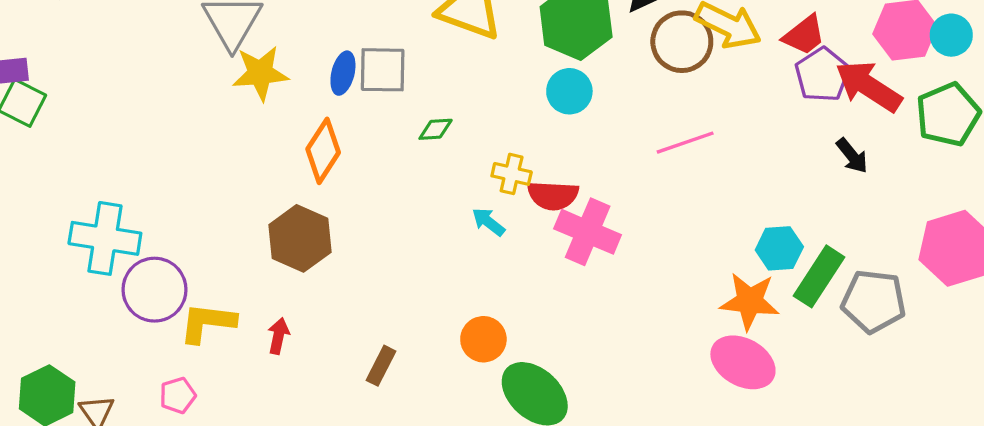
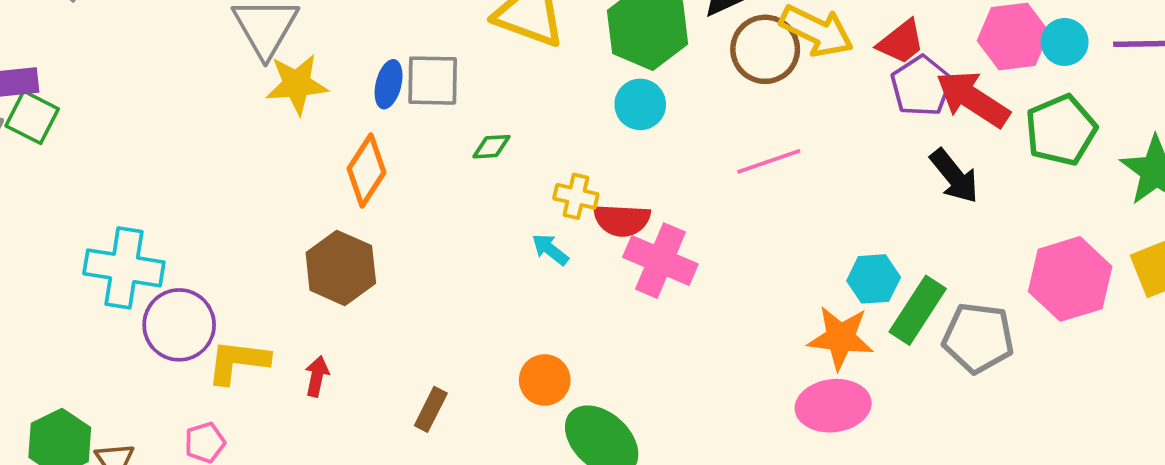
black arrow: (852, 156) -> (954, 176), size x1.4
pink ellipse: (743, 362) -> (833, 406), turned -36

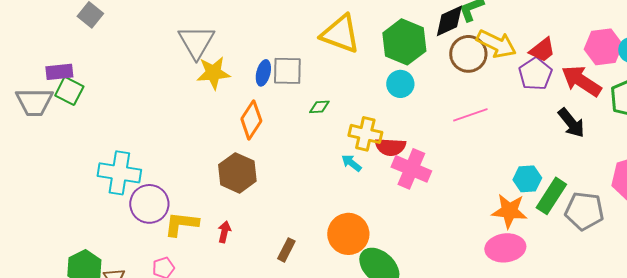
purple pentagon: (921, 86) -> (535, 74), moved
yellow cross: (576, 196) -> (365, 134), size x1.4
orange circle: (545, 380) -> (348, 234), size x1.5

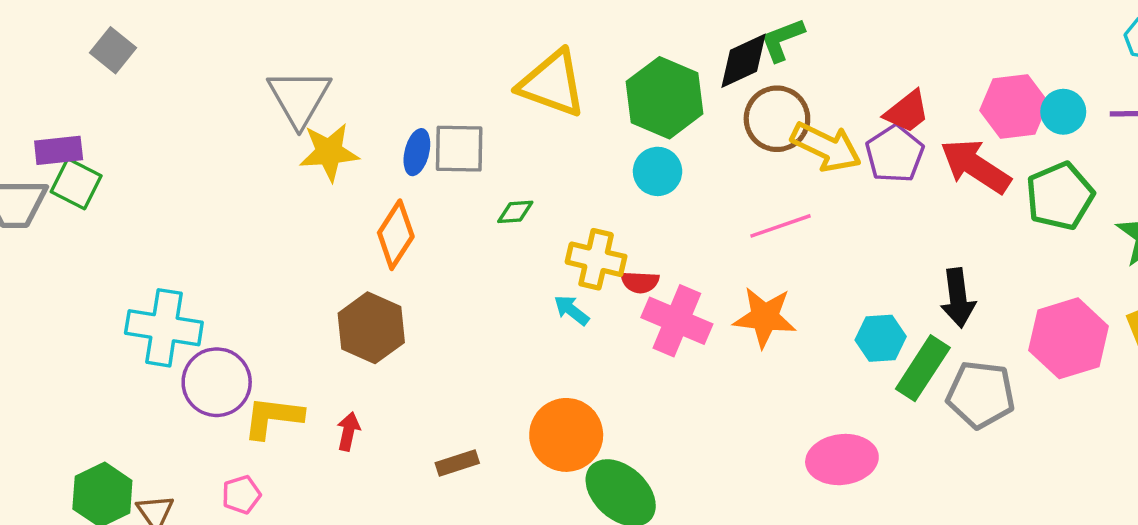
yellow arrow: (496, 44) -> (826, 147), moved
black arrow: (571, 123) -> (958, 298), moved, turned 32
red semicircle: (390, 147) -> (640, 282), size x0.7
orange star: (509, 211) -> (765, 317), moved
brown rectangle: (286, 250) -> (457, 463), turned 45

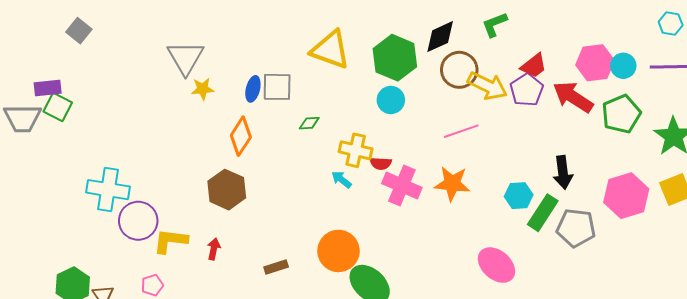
green L-shape: (782, 40) -> (494, 25), moved
yellow star: (329, 152) -> (203, 89), size x0.7
pink ellipse: (842, 460) -> (496, 265), turned 48

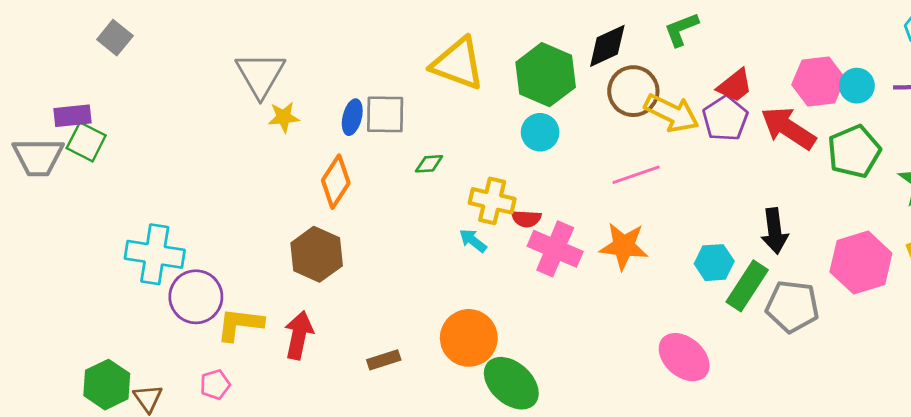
red arrow: (214, 249) -> (299, 335), size x1.6

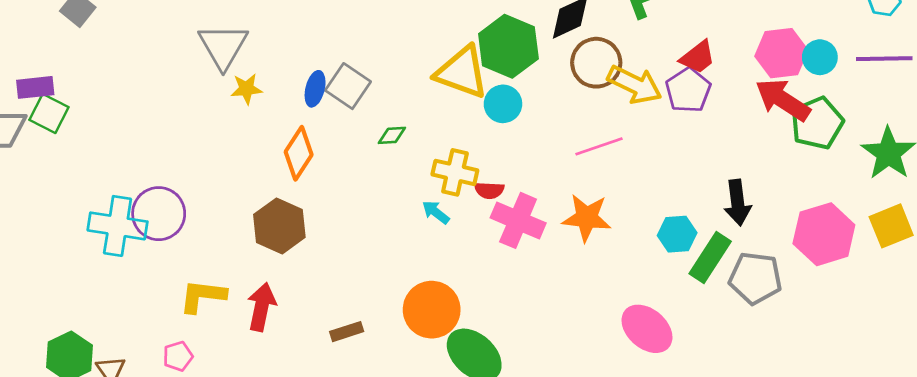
yellow triangle: (458, 64) -> (462, 72), moved
gray square: (385, 114) -> (348, 86), turned 33
red arrow: (788, 128) -> (783, 100), moved
purple circle: (196, 297) -> (159, 214), moved

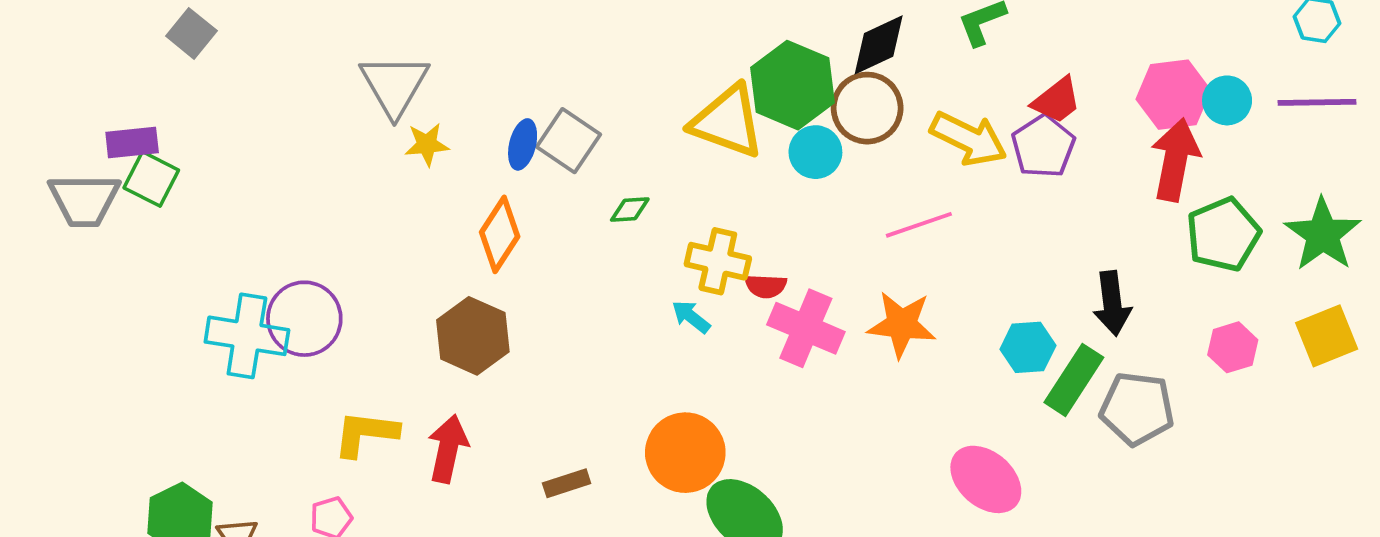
brown circle: (596, 63) -> (867, 108), moved
red arrow: (783, 100) -> (1175, 160), turned 68
cyan circle: (503, 104) -> (815, 152), moved
green pentagon: (817, 123) -> (1223, 234), moved
pink hexagon: (824, 234) -> (1233, 347), size x0.6

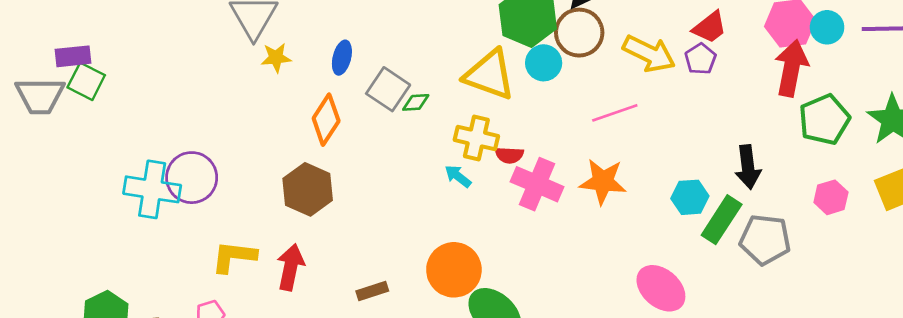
yellow triangle: (727, 121) -> (490, 75), moved
gray square: (569, 141) -> (388, 89), moved
purple pentagon: (1043, 146) -> (700, 59), size x0.7

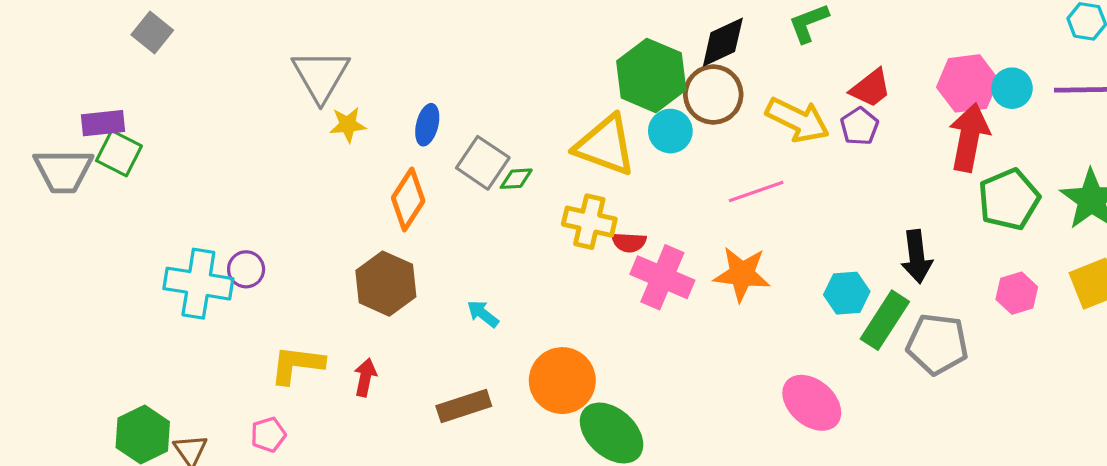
cyan arrow: (458, 176) -> (483, 314), moved
purple circle: (192, 178) -> (246, 269), size x0.6
red arrow: (291, 267) -> (365, 377), size x0.7
brown rectangle: (372, 291) -> (464, 406), size x1.4

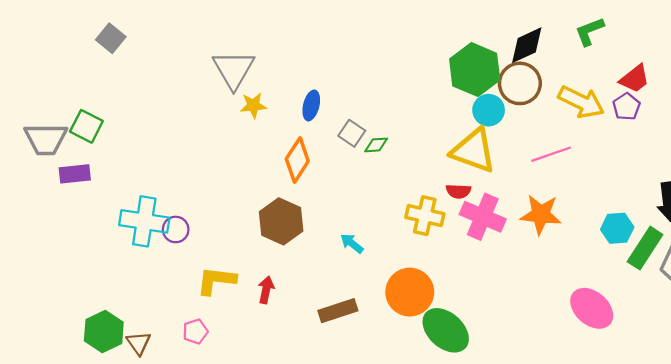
purple rectangle: (103, 123) -> (75, 174), moved
yellow triangle: (605, 145) -> (473, 151), moved
gray square: (483, 163) -> (352, 133), size x0.7
yellow cross: (589, 222) -> (425, 216), moved
purple circle: (246, 269) -> (176, 229), moved

